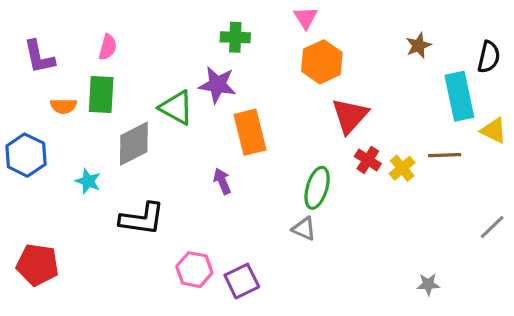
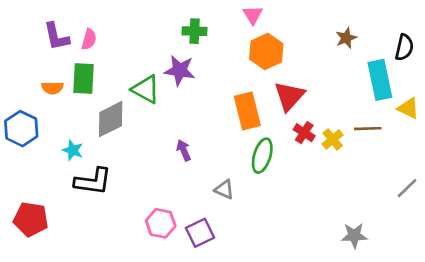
purple L-shape: (39, 57) -> (56, 37), moved
orange rectangle: (250, 132) -> (247, 111), moved
black L-shape: (142, 219) -> (93, 181), moved
gray triangle: (304, 229) -> (224, 189), moved
gray star: (428, 284) -> (354, 236), size x1.4

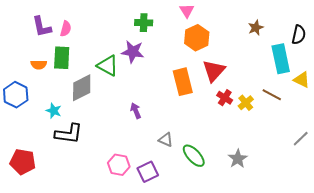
brown line: (368, 129) -> (272, 95), turned 30
green ellipse: (262, 156) -> (194, 156), moved, turned -60
gray star: (354, 236) -> (238, 159), moved, turned -30

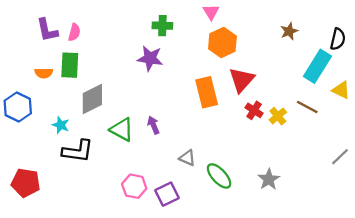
cyan rectangle: (281, 59) -> (317, 66), turned 44
green triangle: (108, 66) -> (122, 130), moved

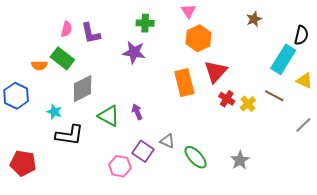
purple L-shape: (47, 30) -> (91, 33), moved
brown star: (289, 31) -> (254, 19), moved
green rectangle: (70, 65) -> (62, 58), turned -55
gray line: (340, 157) -> (303, 125), moved
purple square: (167, 194) -> (143, 151), moved, turned -30

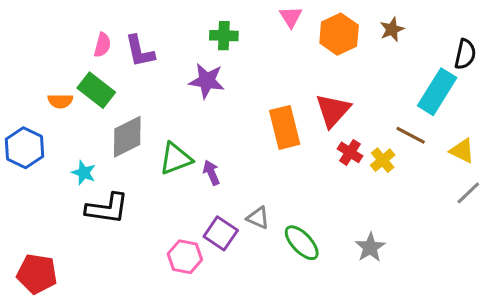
orange hexagon: (199, 38) -> (339, 34), moved
yellow triangle: (304, 81) -> (462, 151), moved
brown line: (274, 96) -> (411, 135), moved
green triangle: (109, 116) -> (176, 159), moved, turned -50
red pentagon: (23, 163) -> (37, 274), moved

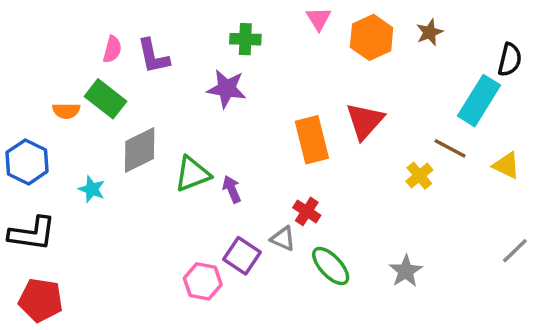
red cross: (350, 152) -> (307, 211), moved
gray line: (468, 193) -> (515, 251), moved
black L-shape: (107, 208) -> (32, 234), moved

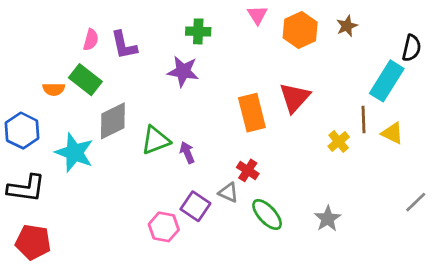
brown line: (450, 148) -> (363, 120), turned 60
yellow triangle: (506, 165) -> (392, 133), moved
cyan star: (92, 189) -> (74, 153), size x1.8

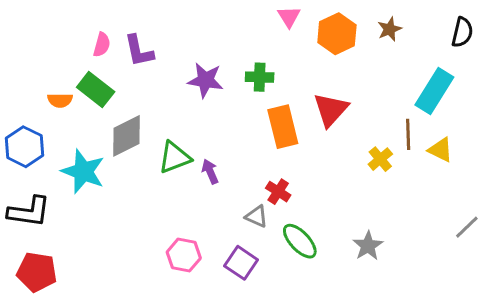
green cross: (198, 31) -> (260, 77), moved
black semicircle: (412, 48) -> (462, 32), moved
purple square: (195, 206) -> (241, 263), moved

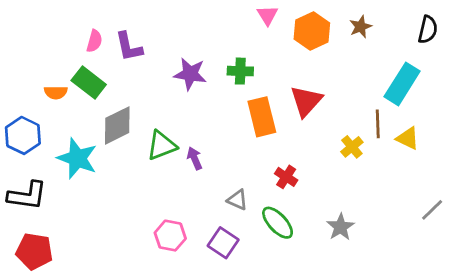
red cross: (278, 192) -> (286, 177), moved

